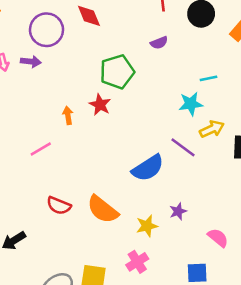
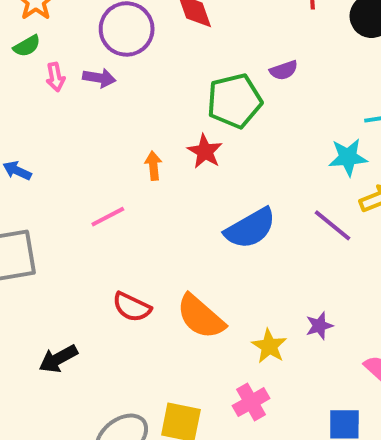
purple semicircle: (159, 43) -> (284, 70), moved
blue semicircle: (148, 168) -> (250, 228), moved
yellow star: (147, 226) -> (269, 346), turned -30

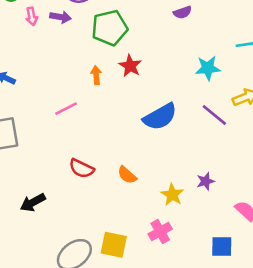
green pentagon: (234, 101) -> (109, 28), moved
cyan star: (348, 157) -> (208, 68), moved
orange semicircle: (201, 317) -> (127, 175), size x0.6

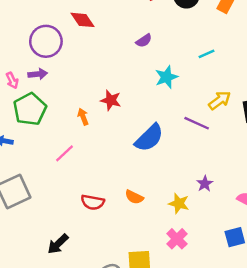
green pentagon: (109, 28) -> (30, 109), moved
cyan star: (208, 68) -> (166, 77), moved

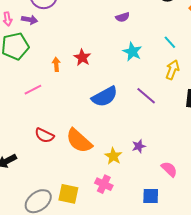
cyan line: (206, 54) -> (170, 42), turned 56
cyan star: (166, 77) -> (132, 52), turned 30
yellow arrow: (220, 100) -> (172, 70), moved, turned -48
orange semicircle: (134, 197) -> (79, 141), size x1.8
pink cross: (177, 239) -> (104, 184), turned -36

